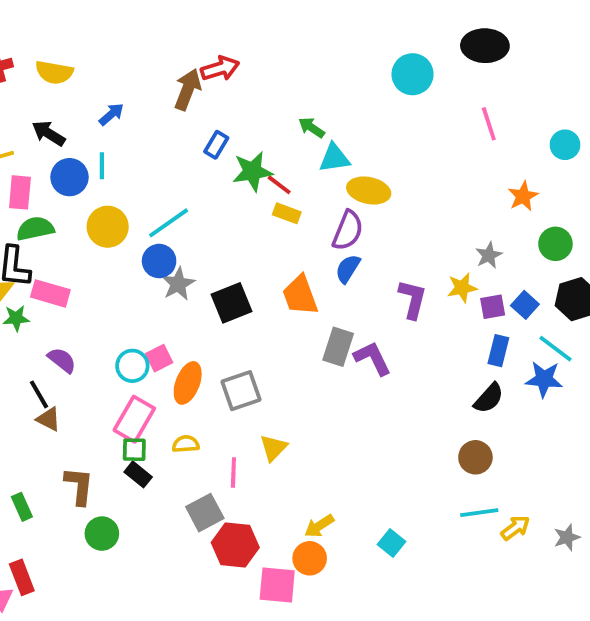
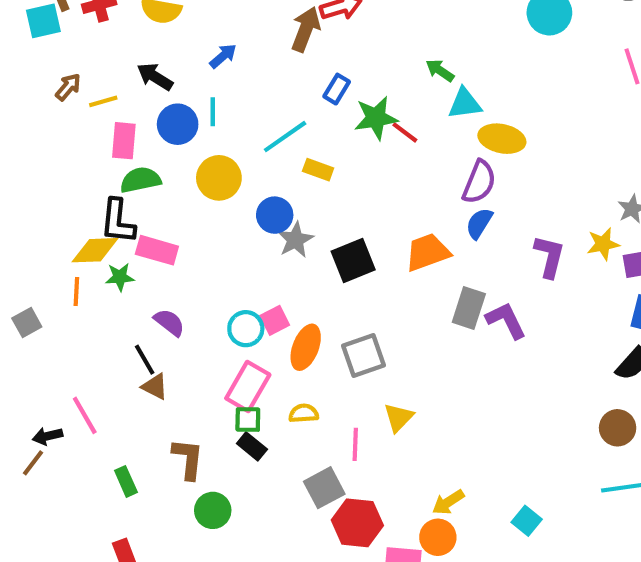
yellow rectangle: (287, 213) -> (318, 170), moved
cyan line: (169, 223) -> (285, 137), moved
orange trapezoid: (300, 295) -> (428, 252), turned 90

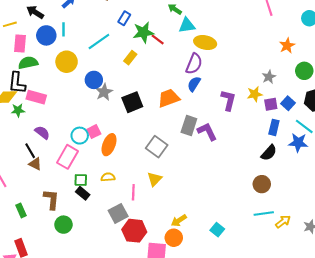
yellow rectangle: (318, 170) -> (130, 58), moved, turned -72
gray square: (364, 355) -> (157, 147), moved, turned -35
pink rectangle: (248, 386) -> (68, 157), moved

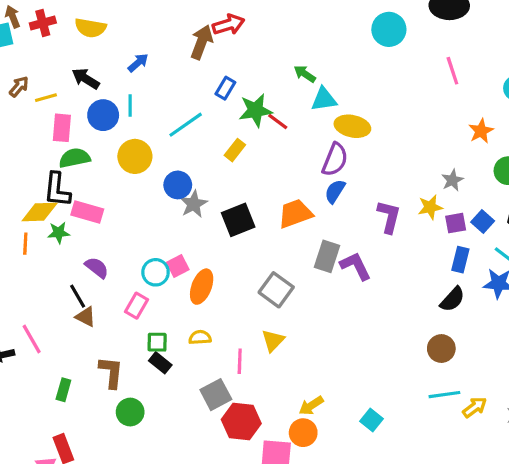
pink rectangle: (68, 157) -> (136, 306), size x0.7
green rectangle: (21, 210) -> (63, 390), turned 40

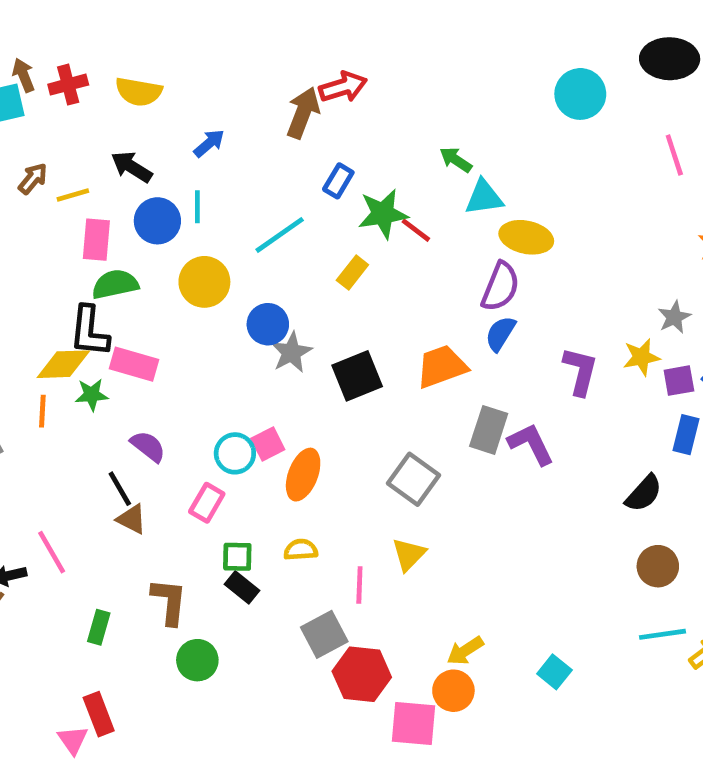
black semicircle: (452, 299) -> (644, 493), moved

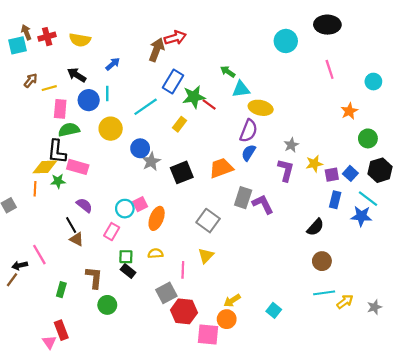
blue rectangle: (338, 181) -> (173, 82), size x1.5
gray star: (674, 317) -> (291, 145), moved

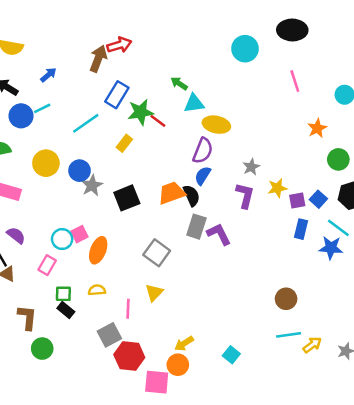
cyan line: (107, 94) -> (42, 108), turned 64
yellow circle: (111, 129) -> (46, 163), moved
black semicircle: (315, 227) -> (192, 195), moved, turned -66

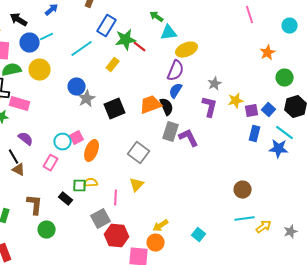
yellow ellipse: (216, 125) -> (187, 50), turned -35
yellow circle: (46, 163) -> (40, 70), moved
green square: (63, 294) -> (80, 186), moved

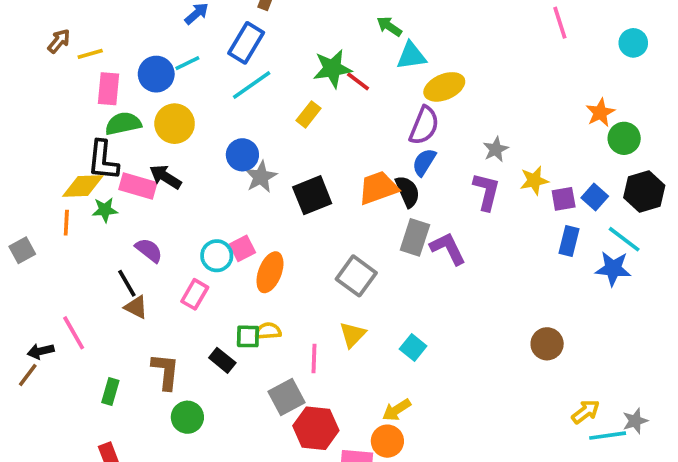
black arrow: (19, 20) -> (165, 177), moved
blue rectangle: (107, 26) -> (246, 43), moved
orange star: (268, 53) -> (600, 113), moved
cyan line: (245, 219) -> (608, 436), moved
cyan square: (199, 235) -> (413, 347), moved

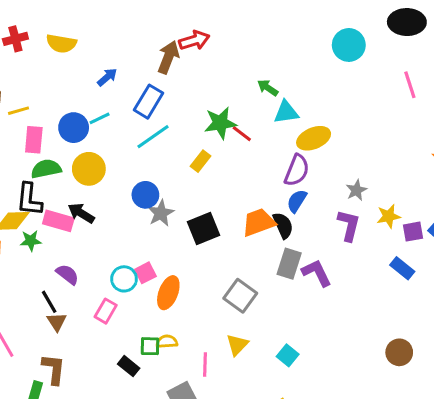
blue rectangle: (569, 241) -> (402, 268), moved, turned -65
brown triangle: (136, 307) -> (57, 322), turned 30
brown L-shape: (165, 371) -> (54, 369), moved

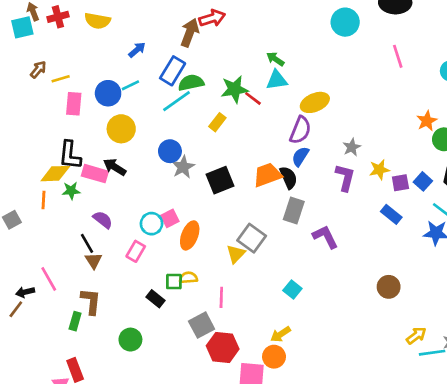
cyan triangle: (286, 112) -> (277, 80), moved
green semicircle: (46, 169) -> (191, 83), moved
purple L-shape: (317, 273) -> (325, 237), moved
yellow triangle: (237, 345) -> (236, 254), moved

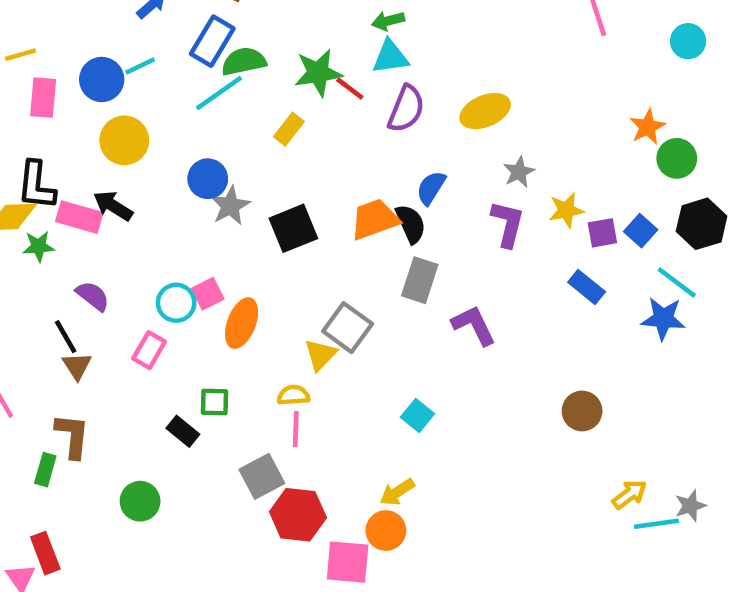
green arrow: (275, 59) -> (388, 21), turned -48
yellow ellipse: (315, 102) -> (485, 111), moved
purple semicircle: (300, 130) -> (406, 109), moved
yellow semicircle: (188, 278) -> (293, 395), moved

